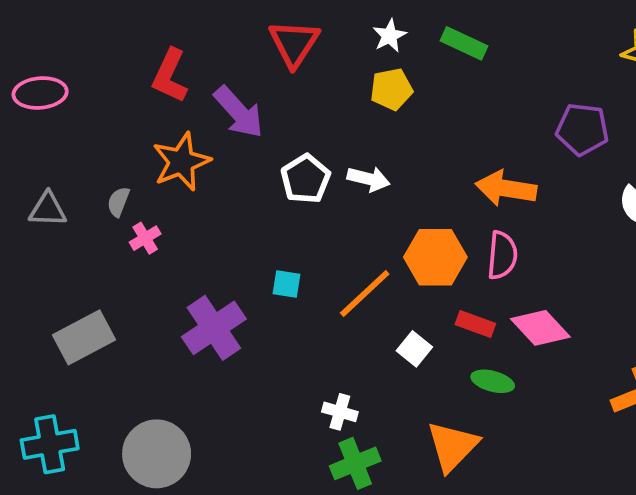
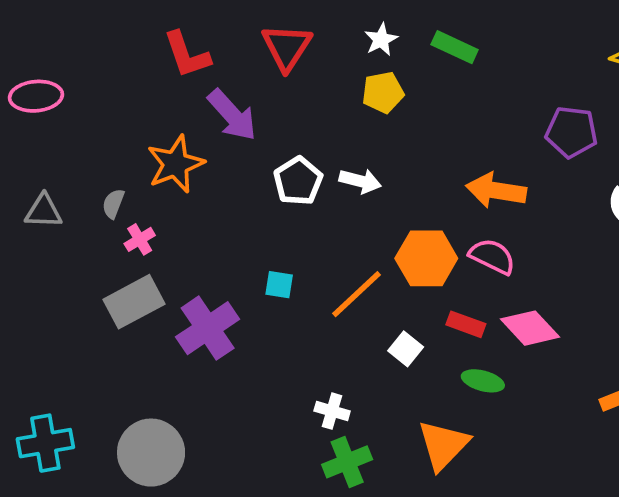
red L-shape: (170, 76) -> (187, 55), moved, turned -44
pink semicircle: (502, 255) -> (492, 256), turned -69
gray rectangle: (84, 337) -> (134, 302), moved

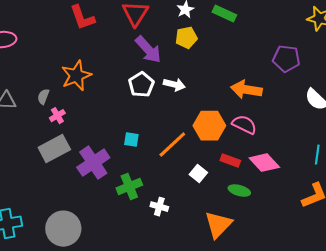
purple arrow: (232, 115) -> (148, 50), moved
green cross: (347, 462) -> (129, 187), moved

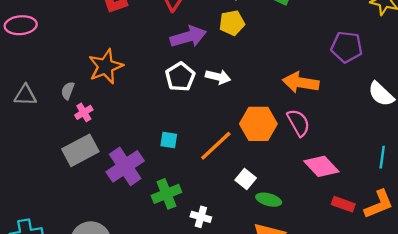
purple arrow: (148, 50) -> (188, 37), turned -64
pink semicircle: (244, 125) -> (298, 123), turned 35
red rectangle: (230, 161) -> (343, 204), moved
green ellipse: (239, 191) -> (269, 200), moved

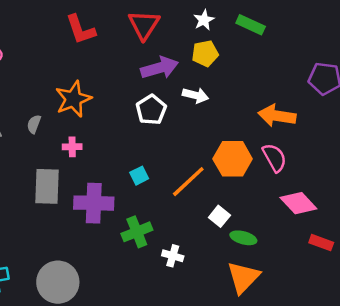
white arrow: (218, 77) -> (195, 95), moved
pink cross: (84, 112) -> (72, 147), moved, turned 30
cyan square: (169, 140) -> (139, 176), turned -36
gray rectangle: (80, 150) -> (47, 186), turned -60
purple cross: (125, 166) -> (94, 203), turned 36

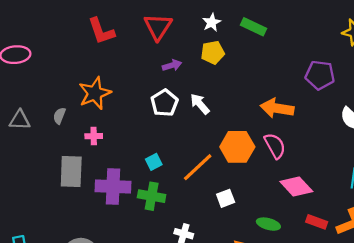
purple arrow: (160, 68) -> (172, 65), size x0.6
white arrow: (195, 95) -> (200, 104), moved, turned -145
white square: (219, 216) -> (226, 198), turned 30
green cross: (137, 232) -> (152, 196), moved, turned 32
green ellipse: (243, 238) -> (268, 224), moved

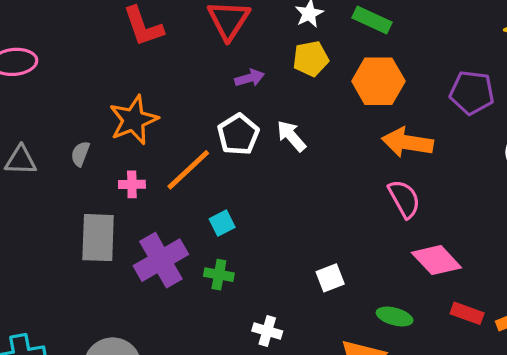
orange hexagon: (237, 147) -> (378, 81), moved
orange line: (198, 167) -> (188, 170), moved
purple cross: (113, 187) -> (161, 260), turned -32
green cross: (152, 196) -> (219, 275), size x0.7

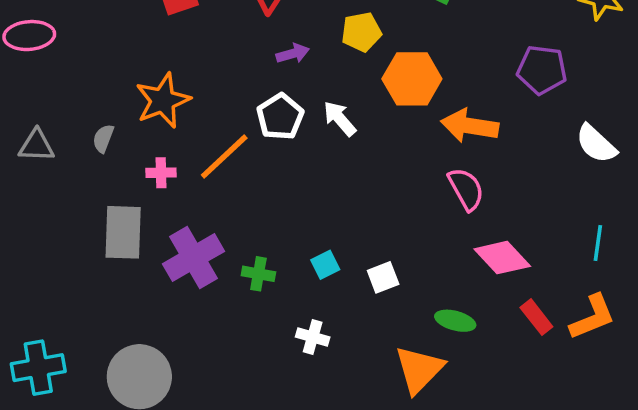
orange hexagon: (378, 81) -> (412, 79), moved
cyan square: (222, 223) -> (325, 265), moved
red rectangle: (467, 313) -> (536, 317), turned 32

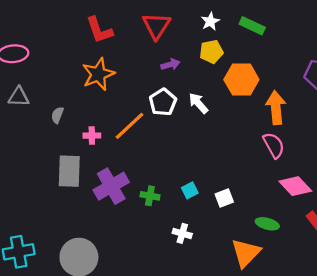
orange star: (163, 101) -> (98, 74), moved
orange arrow: (470, 126) -> (276, 108), turned 76
gray triangle: (36, 146) -> (19, 97), moved

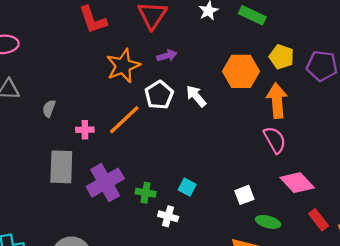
yellow pentagon: (211, 52) -> (281, 57), moved, turned 30
orange star: (98, 74) -> (123, 66), moved
cyan square: (190, 190) -> (187, 187), turned -35
white square: (224, 198) -> (244, 195), moved
white cross: (182, 233) -> (168, 216), moved

